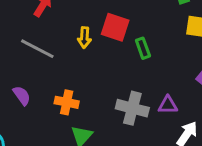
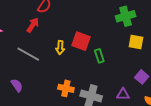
orange cross: (67, 102) -> (66, 88), moved
purple triangle: (168, 105) -> (123, 94), moved

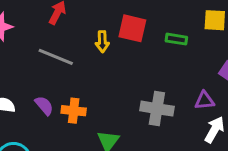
green rectangle: (99, 56) -> (176, 39), moved, turned -56
orange cross: (66, 88) -> (74, 111), moved

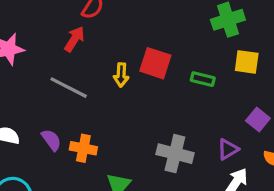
purple triangle: (204, 101) -> (228, 149), turned -30

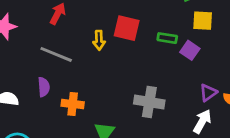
purple square: (258, 120) -> (190, 50), moved
purple semicircle: (51, 140) -> (44, 87), moved, turned 36
purple triangle: (228, 149) -> (208, 93), moved

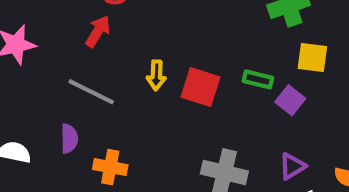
red square: (127, 28) -> (200, 87), moved
purple triangle: (208, 93) -> (292, 166), moved

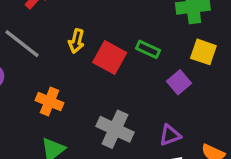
green rectangle: (258, 79) -> (148, 49), moved
orange cross: (110, 167) -> (49, 102), moved

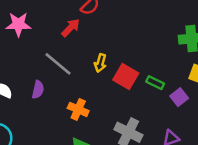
green rectangle: (148, 49) -> (155, 83), moved

